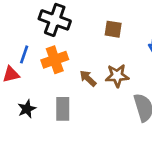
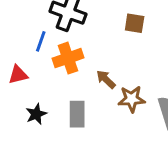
blue line: (24, 54) -> (41, 41), moved
brown star: (117, 76) -> (132, 99), moved

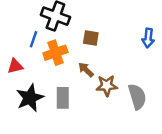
brown square: (135, 23) -> (91, 38), moved
black star: (36, 114) -> (30, 98), size x1.6

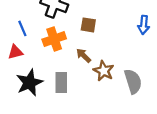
blue line: (34, 39) -> (22, 28), moved, turned -42
brown star: (107, 86) -> (104, 71), turned 30

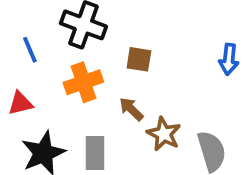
blue line: (22, 28) -> (30, 50), moved

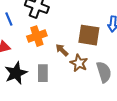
brown square: (139, 59) -> (89, 35), moved, size x1.6

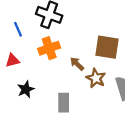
black star: (16, 73) -> (26, 89), size x0.7
gray rectangle: (43, 73) -> (64, 103), moved

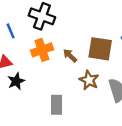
brown arrow: (77, 64) -> (70, 56), moved
black star: (26, 89) -> (16, 81), moved

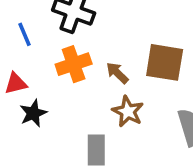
brown star: (89, 80) -> (128, 111), moved

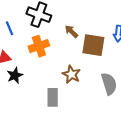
brown arrow: (117, 73) -> (71, 31), moved

